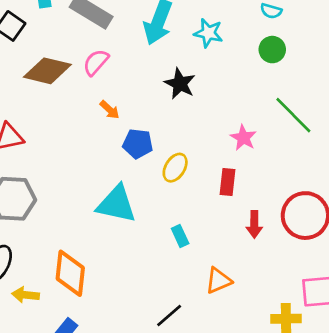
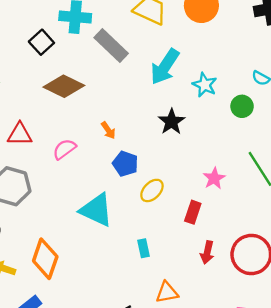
green circle: (272, 50) -> (242, 106), moved
pink semicircle: (96, 62) -> (64, 149), moved

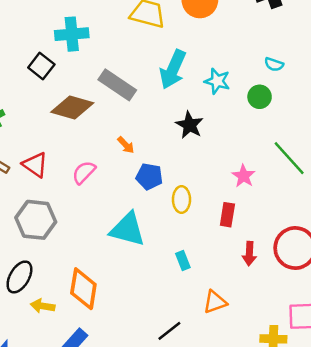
gray rectangle: (111, 45) -> (117, 85), moved
red triangle: (20, 134) -> (35, 165), turned 44
yellow ellipse: (152, 190) -> (181, 199), turned -35

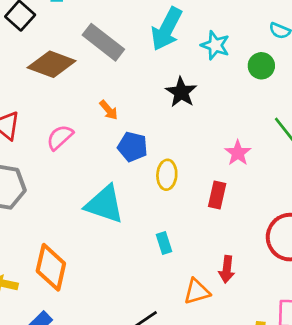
red arrow: (249, 254) -> (227, 269), moved

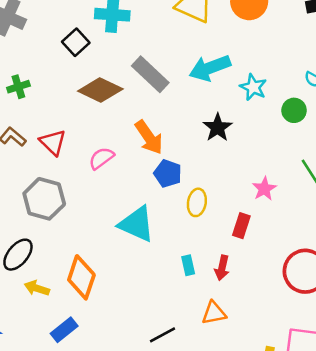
cyan arrow: (167, 29) -> (210, 68), turned 36
orange arrow: (109, 110) -> (149, 137), size x1.8
red arrow: (227, 269) -> (222, 268), moved

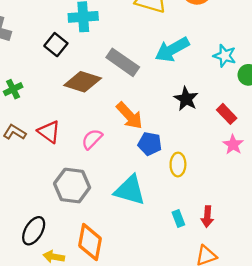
cyan star: (253, 87) -> (225, 56), moved
gray hexagon: (44, 199) -> (72, 186), moved
red rectangle: (241, 226) -> (227, 114), moved, turned -54

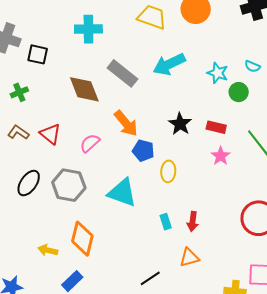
black square: (56, 45) -> (38, 54), moved, turned -30
brown diamond: (83, 82) -> (84, 89), turned 48
black star: (186, 99) -> (180, 124), moved
red rectangle: (227, 114) -> (216, 127), turned -36
black ellipse: (34, 231) -> (29, 183), moved

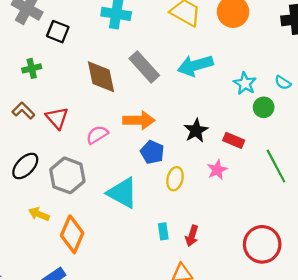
orange arrow: (126, 123) -> (139, 120), turned -60
pink star: (221, 156) -> (217, 170), moved
yellow arrow: (48, 250) -> (39, 214), moved

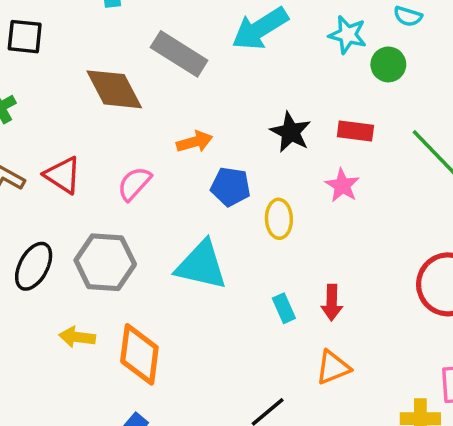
orange arrow: (139, 120) -> (195, 142), size x0.7

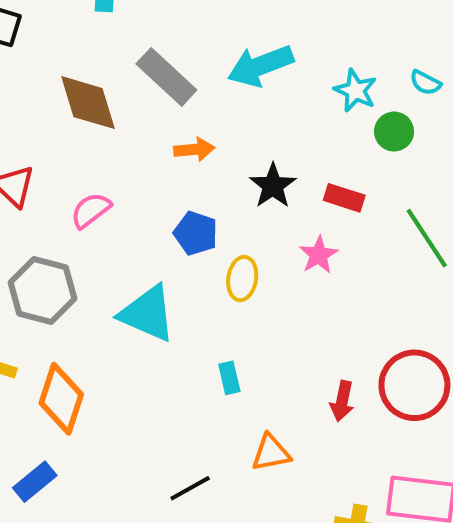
orange arrow: (195, 142) -> (194, 150), moved
red arrow: (332, 303) -> (342, 401), moved

